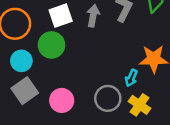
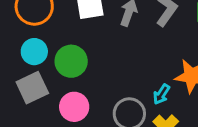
green circle: (51, 45) -> (71, 61), moved

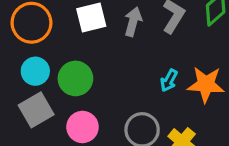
cyan arrow: (161, 94) -> (169, 80), moved

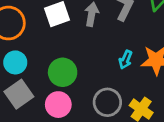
green circle: (75, 78) -> (63, 72), moved

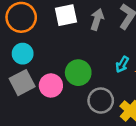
green circle: (63, 72) -> (78, 73), moved
pink circle: (58, 105) -> (51, 85), moved

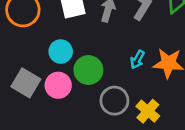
cyan circle: (23, 54) -> (61, 52), moved
gray square: (22, 83) -> (26, 83), turned -30

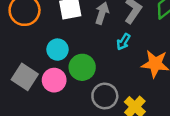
cyan arrow: (137, 59) -> (123, 42), moved

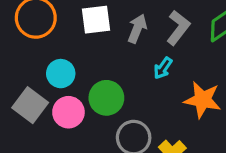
cyan circle: (58, 50) -> (61, 74), moved

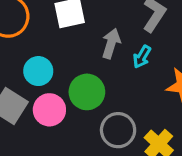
gray arrow: (137, 29) -> (111, 43), moved

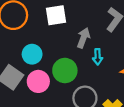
cyan arrow: (142, 57) -> (98, 57), moved, turned -35

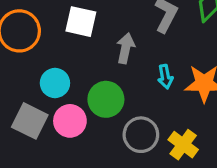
white square: (56, 15) -> (81, 22), turned 30
cyan arrow: (98, 57) -> (165, 77), moved

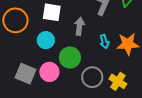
cyan circle: (55, 83) -> (46, 40), moved

